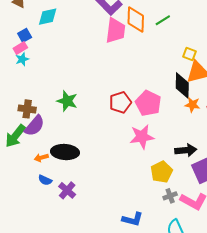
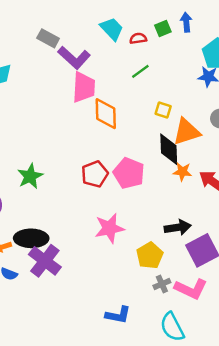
orange diamond: (136, 19) -> (106, 114), moved
yellow square: (190, 54) -> (163, 110), moved
green star: (67, 101) -> (30, 176), turned 30
pink star: (142, 137) -> (109, 228), moved
purple cross: (67, 190) -> (45, 261), moved, size x1.5

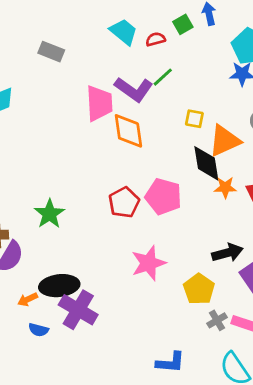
purple L-shape: (74, 58) -> (134, 89), moved

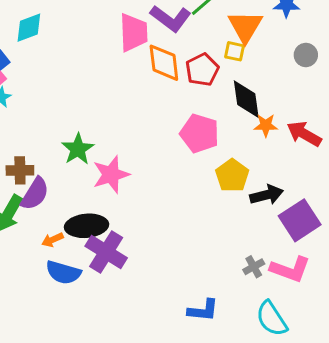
orange triangle: (224, 141) -> (245, 26), moved, turned -36
red pentagon: (124, 202) -> (202, 70), moved
pink star: (149, 263) -> (111, 175), moved
yellow pentagon: (199, 289) -> (232, 176), moved
blue semicircle: (38, 330) -> (63, 272), size x1.6

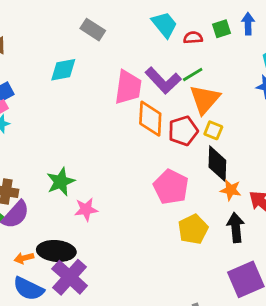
orange triangle: (245, 26) -> (205, 99), moved
cyan diamond: (29, 28) -> (63, 70), moved
yellow square: (234, 51) -> (213, 130), moved
pink star: (111, 175) -> (86, 209), size x0.7
black arrow: (266, 195) -> (236, 228), moved, turned -92

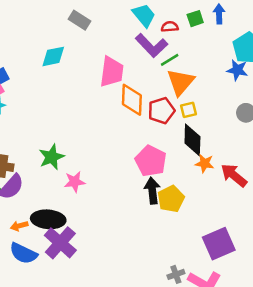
purple L-shape: (163, 81) -> (152, 46), moved
yellow square: (213, 130) -> (188, 110), turned -35
black arrow: (236, 228) -> (152, 191), moved

